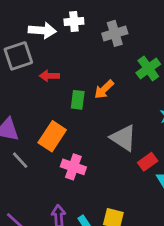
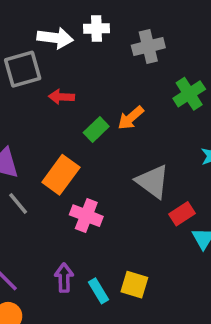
green rectangle: (78, 100) -> (96, 130), turned 36

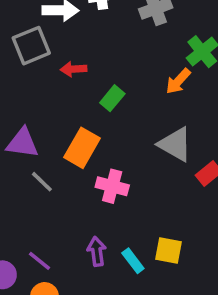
orange arrow: (131, 118) -> (178, 81), moved

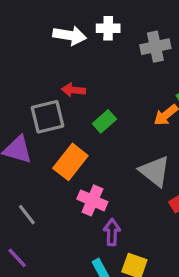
gray square: (31, 46) -> (48, 117), moved
gray line: (42, 182) -> (27, 215), moved
purple arrow: (97, 251) -> (112, 232), moved

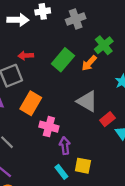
green rectangle: (104, 121) -> (63, 60), moved, size x1.5

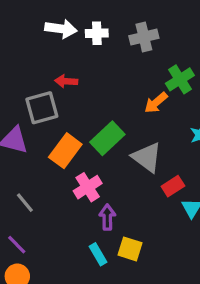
white cross: (43, 11) -> (97, 33), moved
green rectangle: (63, 60) -> (107, 138), moved
pink cross: (49, 127) -> (88, 187), turned 36

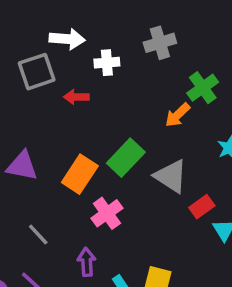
white cross: (97, 33) -> (107, 63), moved
gray square: (42, 108) -> (37, 72), moved
purple arrow: (107, 217) -> (87, 262), moved

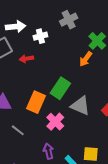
gray triangle: (171, 176) -> (80, 106), moved
gray line: (38, 235) -> (18, 130), moved

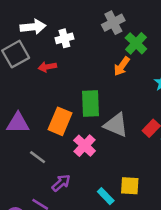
gray cross: (69, 20) -> (113, 23), moved
green rectangle: (60, 88) -> (91, 103), turned -35
purple arrow: (48, 151) -> (61, 183), moved, turned 63

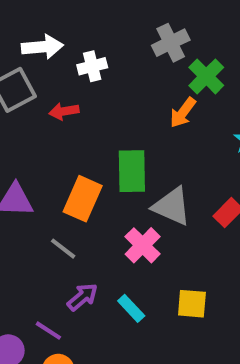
pink cross: (85, 146) -> (143, 245), moved
gray line: (38, 157) -> (63, 249), moved
cyan rectangle: (106, 196) -> (131, 308), moved

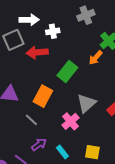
gray cross: (171, 43) -> (86, 15), moved
red arrow: (64, 111) -> (37, 52), size x1.5
green rectangle: (132, 171) -> (67, 71), moved, turned 35
gray triangle: (172, 206) -> (86, 103), turned 50

